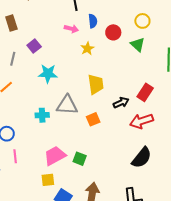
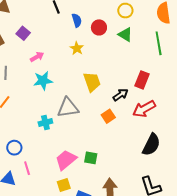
pink arrow: (71, 29) -> (37, 57), moved, turned -32
purple square: (34, 46) -> (23, 33), moved
orange square: (93, 119) -> (108, 116), moved

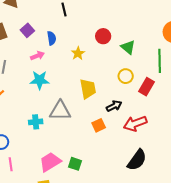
yellow circle: (125, 11) -> (126, 76), moved
blue semicircle: (77, 20) -> (52, 38), moved
red rectangle: (142, 80) -> (147, 87), moved

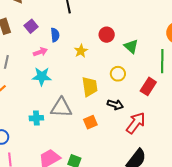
yellow circle: (126, 76) -> (118, 74), moved
black arrow: (114, 106) -> (115, 105), turned 42
red arrow: (135, 124) -> (136, 123), turned 145
orange square: (99, 125) -> (90, 122), moved

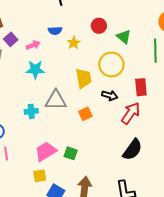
purple square: (31, 26) -> (11, 39), moved
blue semicircle: (55, 35) -> (55, 31), moved, turned 96
yellow circle: (118, 74) -> (111, 65), size x1.6
red rectangle: (148, 86) -> (141, 87), moved, turned -36

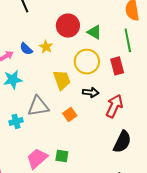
red circle: (99, 26) -> (68, 26), size x1.5
blue semicircle: (55, 31) -> (26, 49), moved, turned 56
red rectangle: (141, 87) -> (117, 66), moved

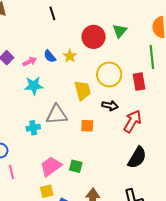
green triangle: (94, 32) -> (120, 31), moved, turned 35
orange square: (70, 115) -> (87, 126), turned 32

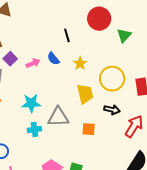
black line: (52, 13) -> (67, 35), moved
red circle: (94, 37) -> (99, 19), moved
yellow star: (70, 56) -> (80, 63), moved
cyan star: (34, 86) -> (31, 103), moved

